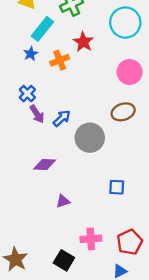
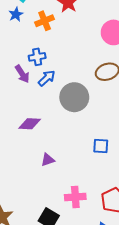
blue cross: (27, 94) -> (37, 57), moved, turned 35

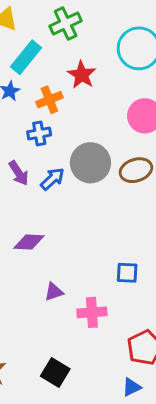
blue cross: (37, 57) -> (39, 133), moved
gray circle: (74, 97) -> (90, 163), moved
pink cross: (75, 197) -> (92, 312), moved

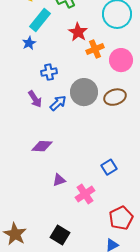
orange cross: (49, 100) -> (95, 49), moved
blue square: (127, 273) -> (109, 167), turned -35
pink cross: (92, 312) -> (85, 194), turned -30

